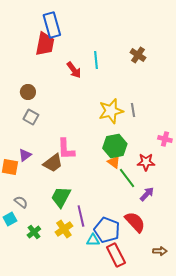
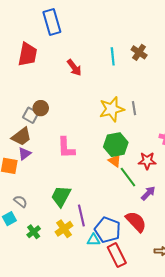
red trapezoid: (45, 44) -> (28, 54), moved
cyan line: (96, 60) -> (113, 56), moved
brown circle: (28, 92) -> (41, 108), moved
brown trapezoid: (53, 163) -> (21, 136), moved

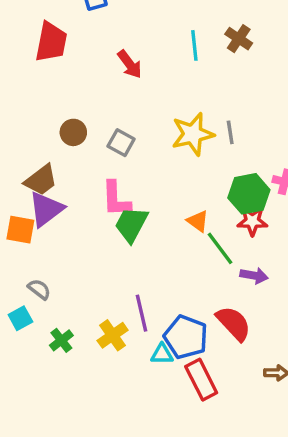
gray square: (31, 115) -> (121, 143), moved
green hexagon: (116, 145) -> (249, 194), moved
purple triangle: (25, 154) -> (46, 209), size x1.6
purple arrow: (148, 193) -> (254, 276), turned 56
green trapezoid: (61, 196) -> (131, 224), moved

